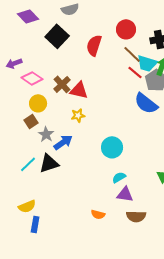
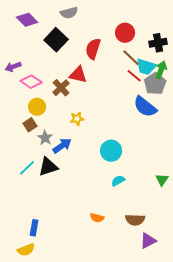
red triangle: (79, 90) -> (78, 75), moved
purple triangle: (125, 194) -> (148, 241), moved, turned -36
yellow semicircle: (27, 206) -> (26, 250), moved

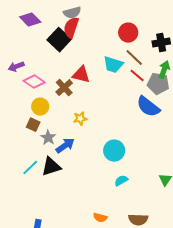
red semicircle: (93, 49) -> (71, 28), moved
cyan trapezoid: (146, 67) -> (113, 65), moved
gray pentagon: (155, 84) -> (158, 84), turned -30
brown square: (30, 125) -> (33, 125), turned -32

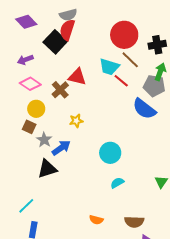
red circle: (128, 33) -> (124, 35), size x1.4
purple arrow: (16, 67) -> (25, 60), moved
red line: (137, 76) -> (121, 81), moved
cyan line: (30, 168) -> (26, 206), moved

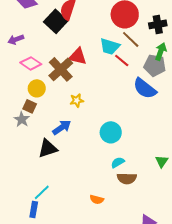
purple arrow: (25, 60) -> (16, 39), moved
brown cross: (60, 90) -> (61, 69), size x1.4
gray star: (44, 140) -> (22, 119), moved
cyan line: (26, 206) -> (42, 192), moved
brown semicircle: (134, 222) -> (127, 178), moved

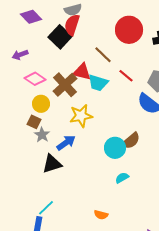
brown line: (131, 39) -> (103, 55), moved
cyan trapezoid: (110, 46) -> (98, 83), moved
yellow star: (77, 100) -> (81, 116), size x1.6
gray star: (22, 119) -> (42, 135), moved
brown semicircle: (127, 178) -> (131, 141), moved, turned -42

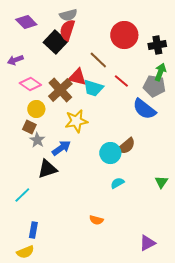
cyan line: (46, 208) -> (22, 195), moved

